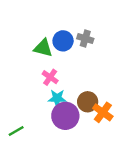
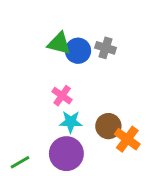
green triangle: (43, 48) -> (59, 43), moved
purple circle: (65, 116) -> (66, 154), moved

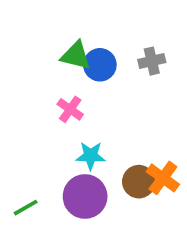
gray cross: (106, 48) -> (152, 61), moved, turned -30
pink cross: (62, 96) -> (70, 109), moved
brown circle: (108, 126) -> (139, 182), moved

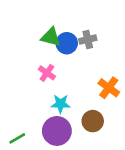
gray cross: (152, 61) -> (88, 40), moved
orange cross: (163, 178) -> (109, 88), moved

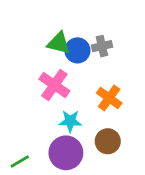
pink cross: (47, 73) -> (54, 85), size x1.5
orange cross: (109, 88) -> (109, 98), moved

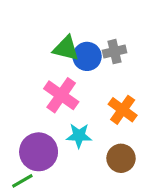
purple circle: (66, 153) -> (39, 152), moved

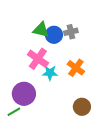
cyan star: (79, 136) -> (50, 73), moved
brown circle: (121, 158) -> (82, 107), moved

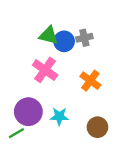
cyan star: (50, 73) -> (59, 116), moved

